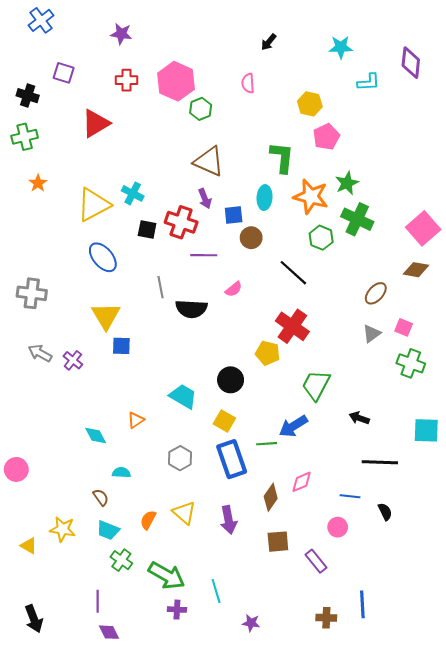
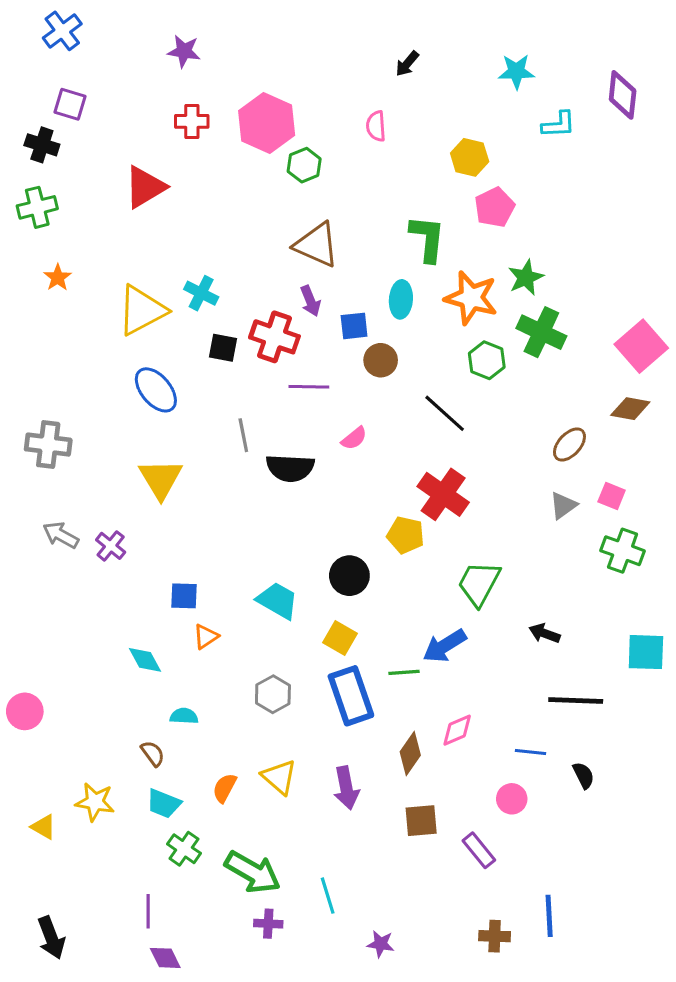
purple square: (64, 73) -> (70, 104), moved
blue square: (121, 346) -> (184, 596), moved

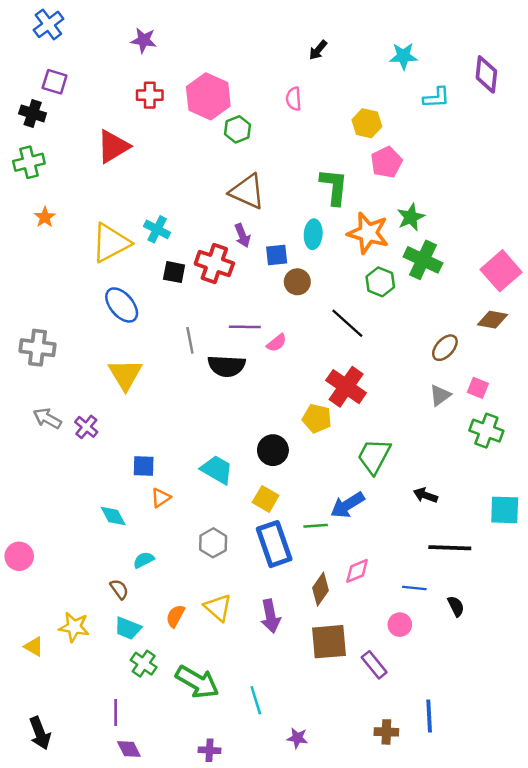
purple line: (309, 387) -> (245, 327), moved
cyan semicircle: (184, 716) -> (144, 560), turned -30
brown square: (421, 821) -> (329, 642), size x1.4
purple cross: (268, 924) -> (209, 750), moved

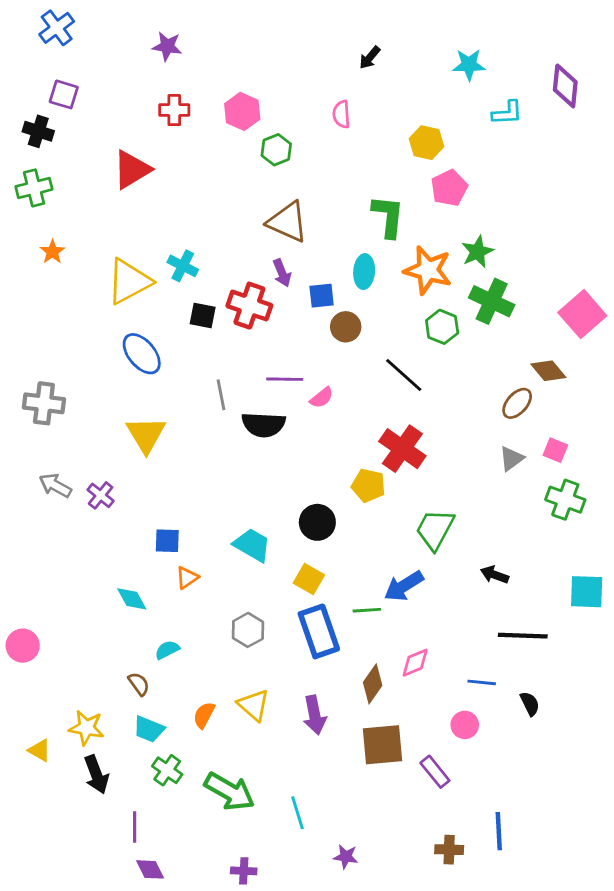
pink hexagon: (208, 96) -> (242, 111), size x0.7
brown diamond: (492, 320) -> (548, 371), moved, turned 40
black arrow: (40, 733) -> (96, 775), moved

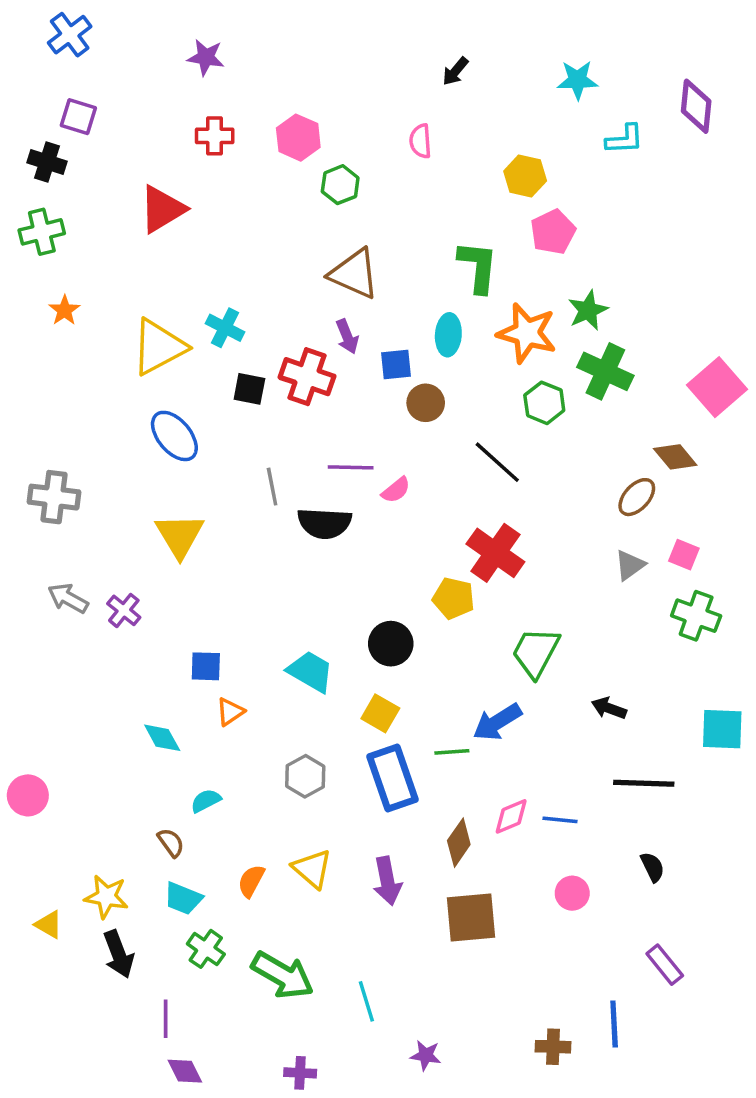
blue line: (482, 682) -> (560, 820), moved
purple rectangle: (435, 772) -> (665, 965), moved

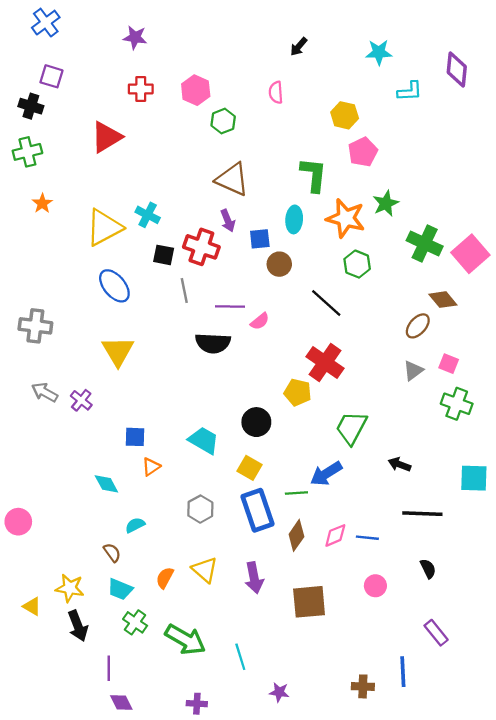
green cross: (605, 371) -> (425, 243), moved
gray line: (272, 487) -> (184, 290), moved
brown diamond: (459, 843) -> (296, 535), moved

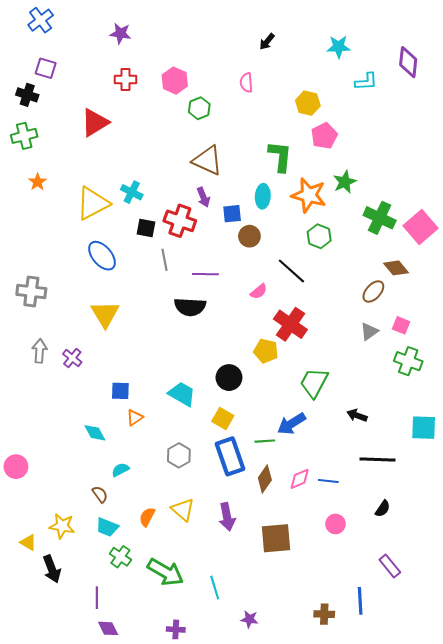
pink semicircle: (260, 321) -> (259, 292), moved
gray arrow: (45, 392) -> (40, 351), turned 65
black semicircle: (428, 569) -> (383, 509), turned 60
black arrow: (78, 626) -> (52, 569), moved

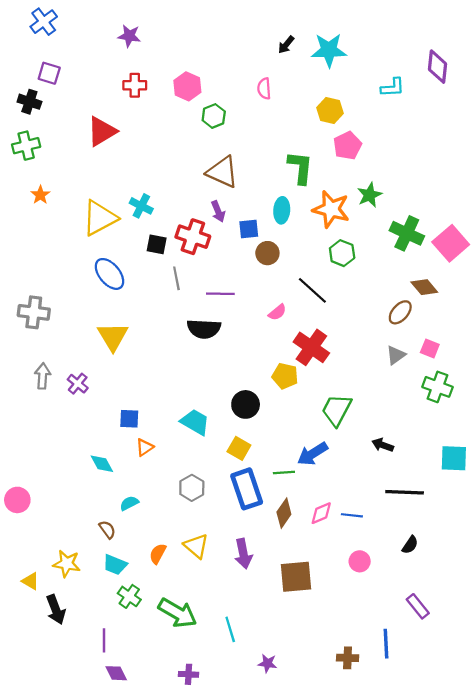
cyan star: (339, 47) -> (329, 50), moved, size x1.4

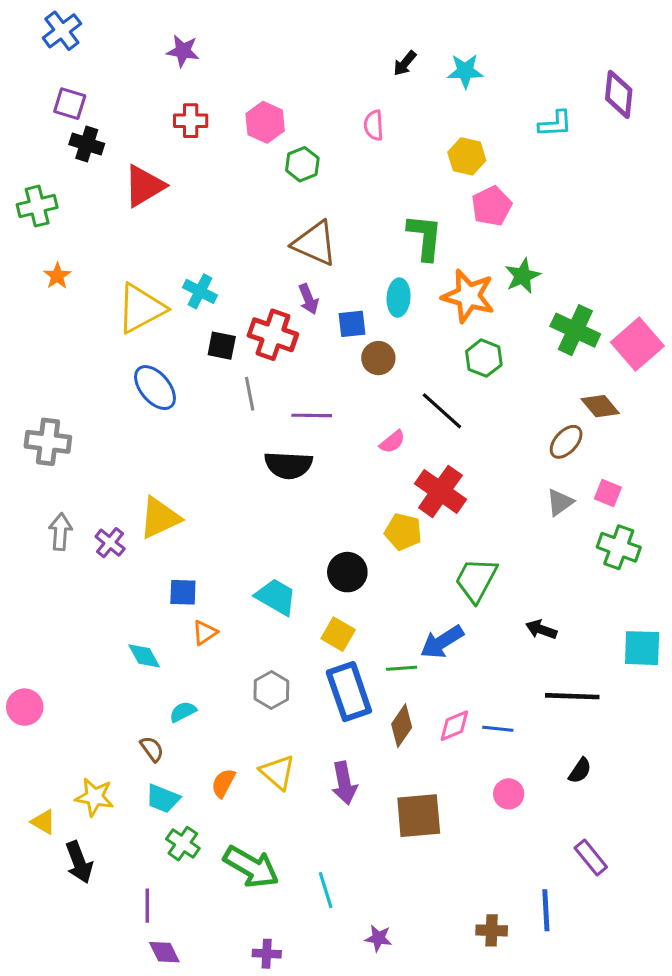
cyan star: (329, 50) -> (465, 71), size x0.7
black cross: (29, 102) -> (87, 144), moved
yellow triangle: (113, 336) -> (160, 518), moved, turned 36

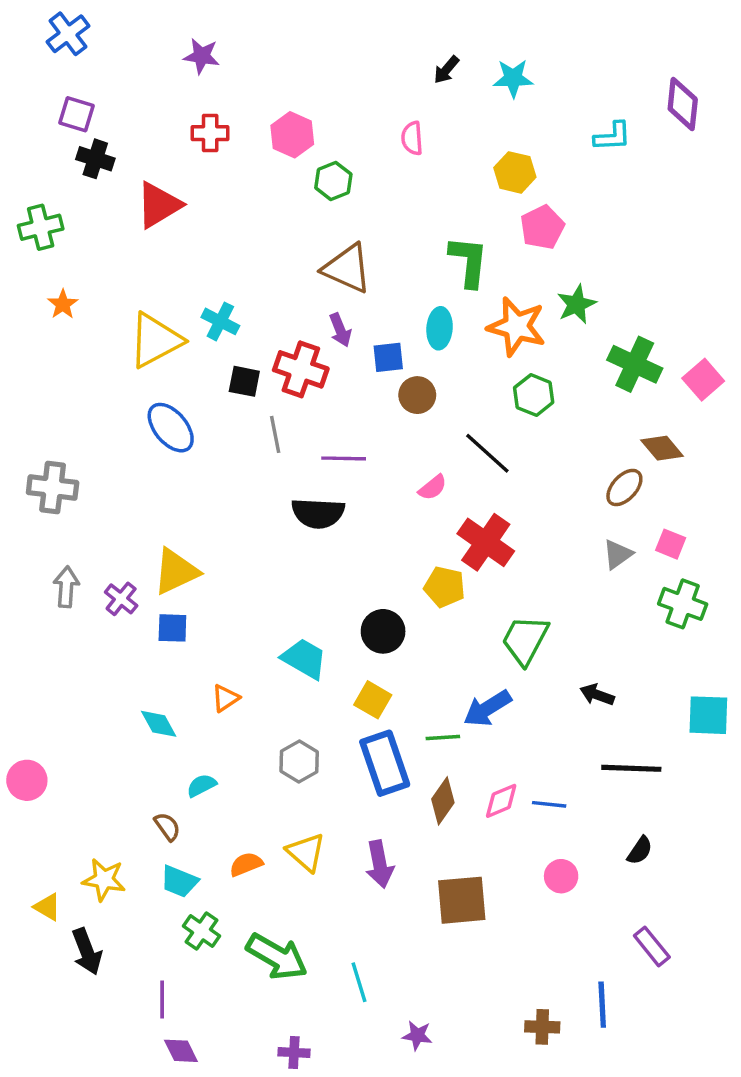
pink square: (637, 344) -> (703, 380), size x0.7
blue square: (183, 592) -> (172, 628), moved
orange semicircle: (223, 783) -> (246, 864), turned 40

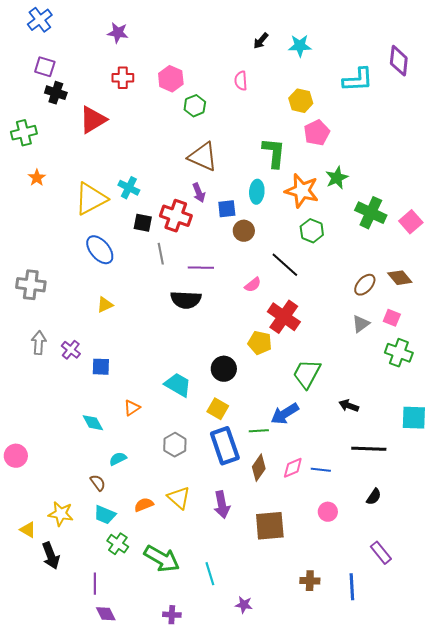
cyan L-shape: (612, 137) -> (358, 80), size x1.4
brown diamond: (662, 448) -> (400, 278), moved
yellow triangle: (176, 571) -> (105, 305), moved, size x0.6
brown cross: (542, 1027) -> (310, 581), moved

